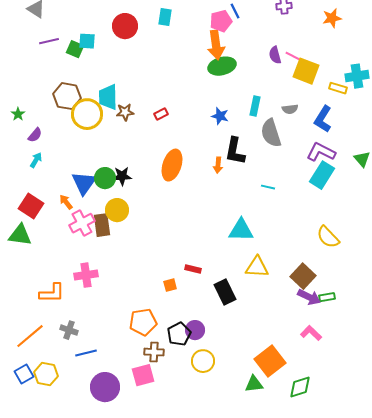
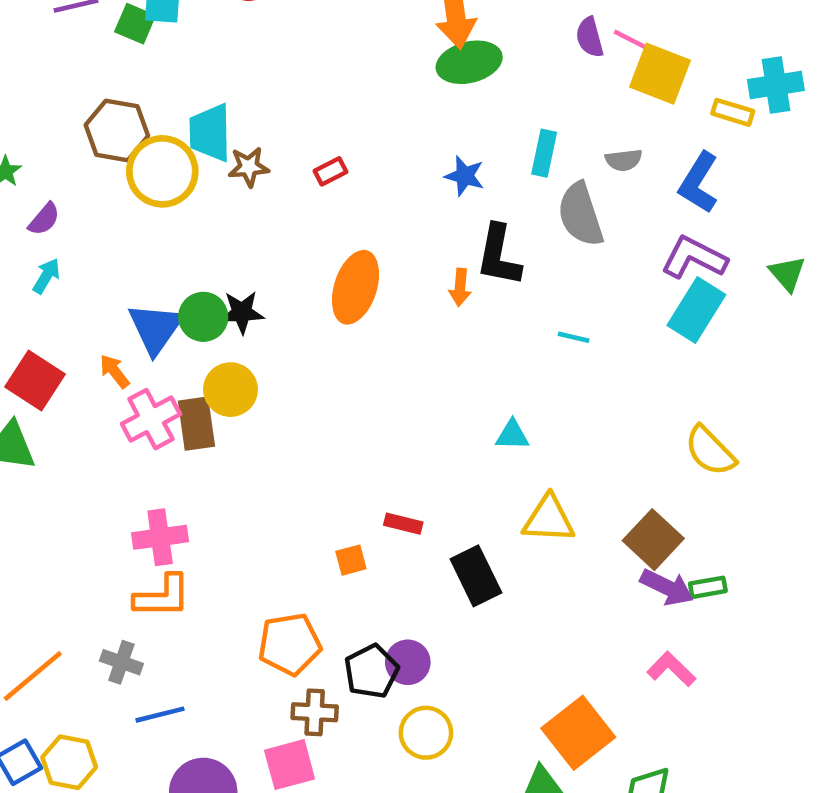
cyan triangle: (241, 230) -> (512, 435), size x0.6
orange L-shape: (52, 293) -> (162, 596), moved

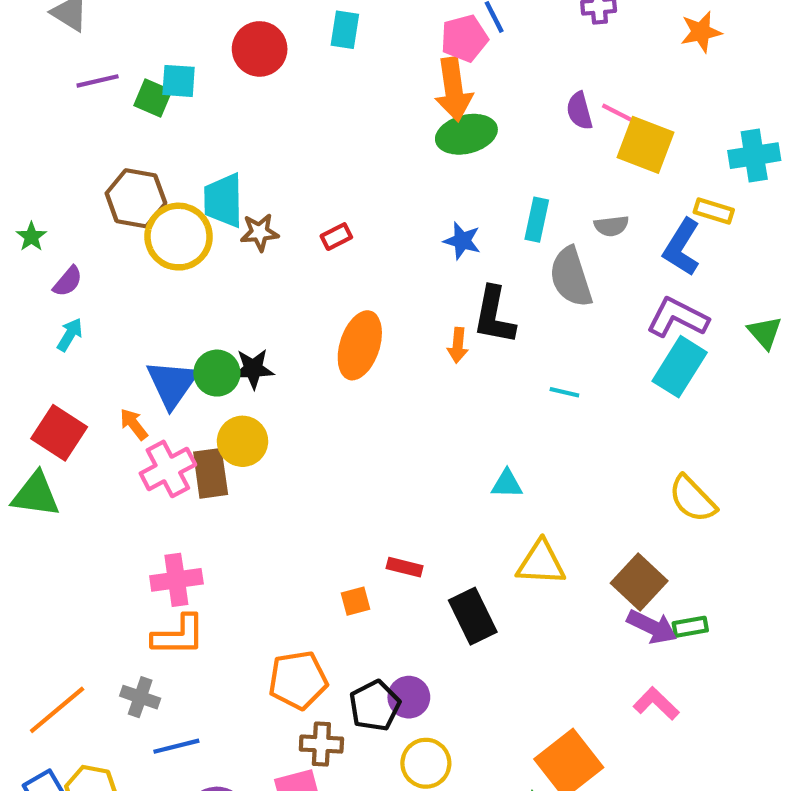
yellow rectangle: (733, 112) -> (714, 211), moved

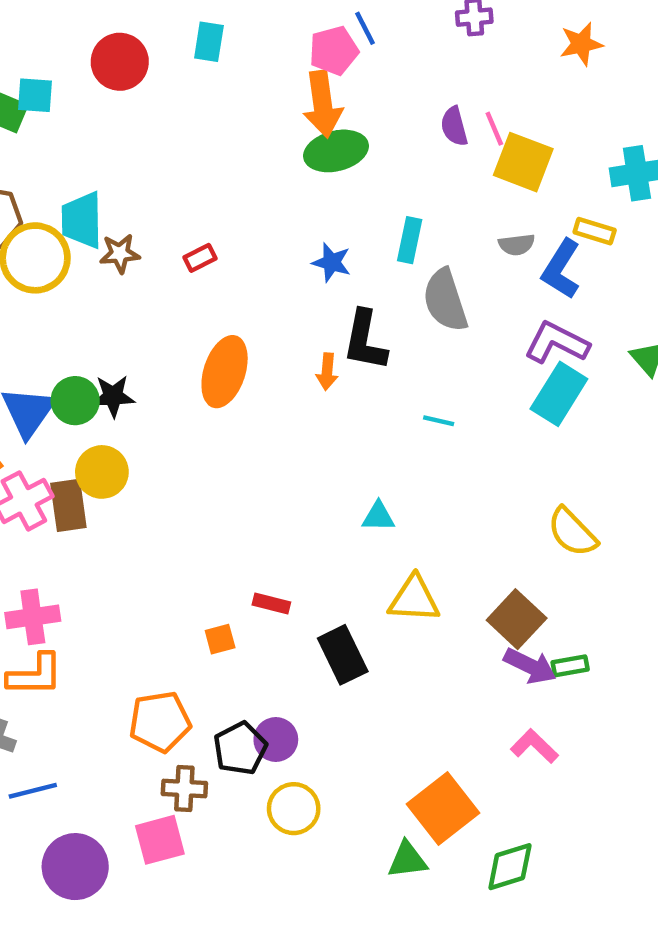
pink line: (618, 113) -> (494, 129), turned 40
gray semicircle: (611, 226) -> (517, 245), moved

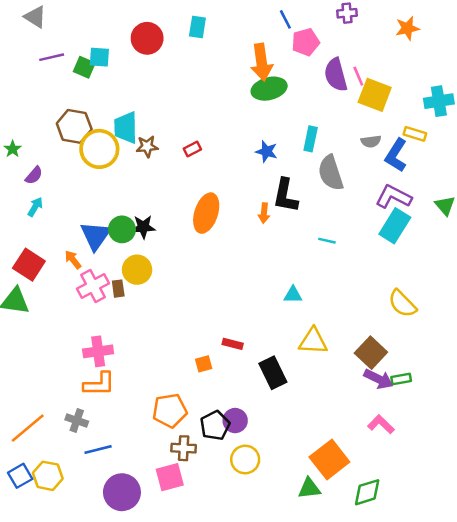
pink pentagon: (334, 51) -> (306, 42), moved
purple semicircle: (454, 126) -> (336, 75), size x1.5
brown rectangle: (68, 505) -> (118, 289), size x0.6

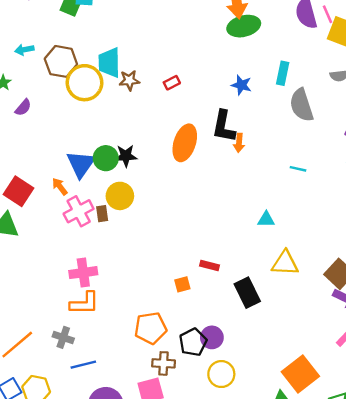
black L-shape: (285, 195) -> (224, 126), moved
cyan arrow: (35, 207) -> (24, 50), moved, turned -132

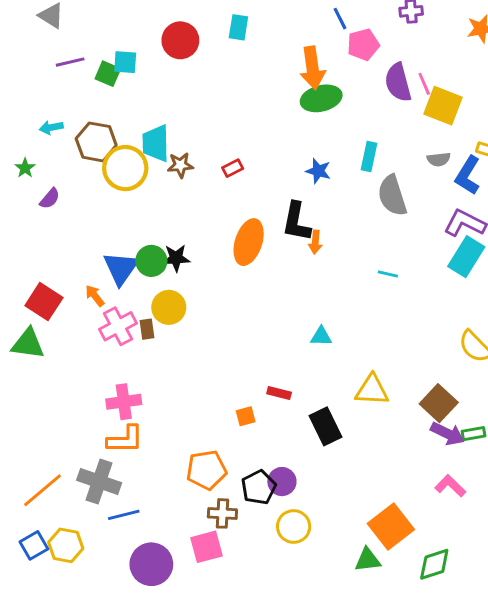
cyan triangle: (266, 220) -> (321, 336), moved
gray cross: (63, 337) -> (99, 482), size x1.6

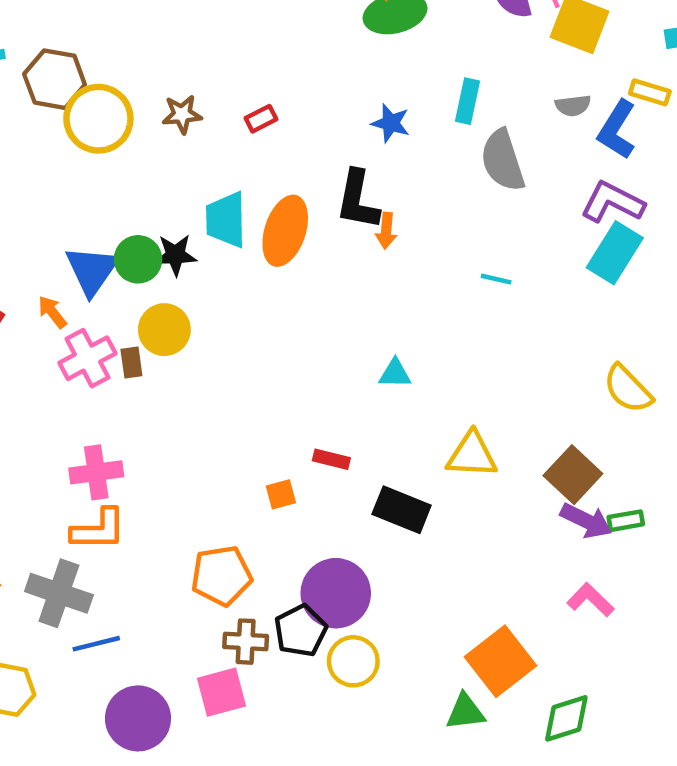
cyan trapezoid: (156, 143) -> (226, 220), moved
black rectangle: (326, 426) -> (402, 510), turned -42
purple circle: (282, 482) -> (336, 593), size x1.6
black pentagon: (259, 487) -> (301, 631), moved

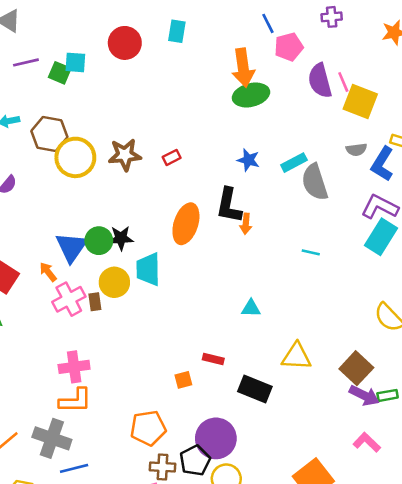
cyan rectangle: (468, 101) -> (294, 163), moved, turned 50
brown star: (182, 114) -> (125, 155), size x1.4
cyan trapezoid: (226, 220) -> (148, 269), moved

